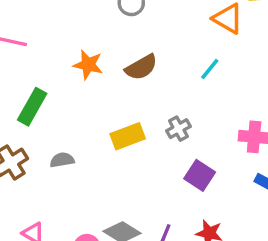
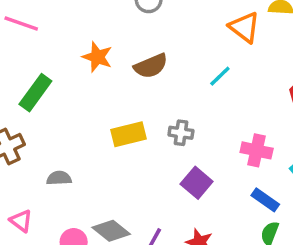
gray cross: (178, 129) -> (181, 133), turned 30
gray semicircle: (62, 160) -> (59, 178), moved

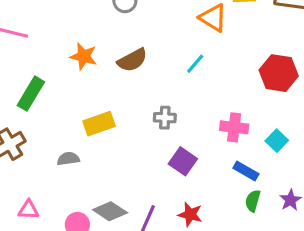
yellow rectangle: (128, 134) -> (99, 124), moved
gray semicircle: (59, 178) -> (68, 159), moved
pink triangle: (21, 221) -> (28, 210), turned -30

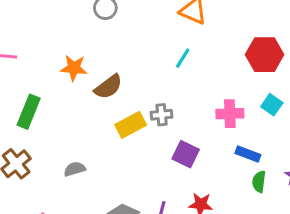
brown semicircle: (132, 60) -> (108, 87), moved
yellow rectangle: (99, 124) -> (131, 125), moved
cyan square: (277, 141) -> (272, 105), moved

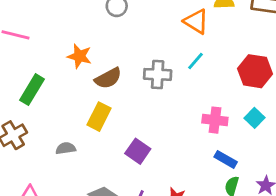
cyan line: (183, 58) -> (195, 61), moved
gray cross: (162, 115) -> (158, 74), moved, size x1.4
yellow rectangle: (131, 125) -> (99, 117), moved, turned -44
purple square: (186, 154) -> (138, 151), moved

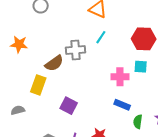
brown semicircle: (108, 78) -> (54, 63), moved
cyan square: (255, 118) -> (141, 67), moved, turned -32
blue rectangle: (226, 159) -> (122, 105), moved

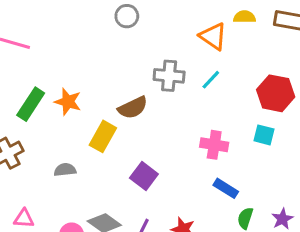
orange star: (19, 44) -> (68, 102), moved
gray cross: (75, 50) -> (169, 76), moved
pink cross: (120, 77) -> (214, 145), moved

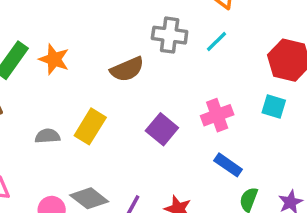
yellow rectangle: (103, 136) -> (90, 126), moved
pink cross: (214, 145) -> (217, 115), turned -32
purple square: (144, 176) -> (162, 129), moved

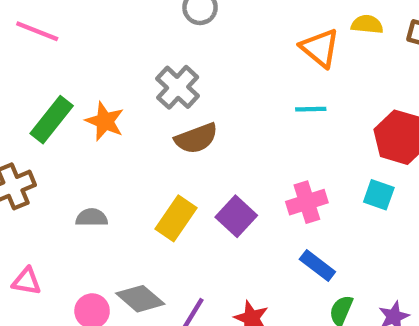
gray cross: (170, 35) -> (178, 87), moved, turned 32
cyan line: (217, 42) -> (311, 109), turned 40
yellow rectangle: (90, 126) -> (176, 218), moved

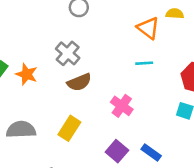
pink cross: (307, 202) -> (122, 106), moved, turned -35
purple square: (236, 216) -> (117, 151), moved
gray semicircle: (92, 218) -> (21, 130), size x1.6

